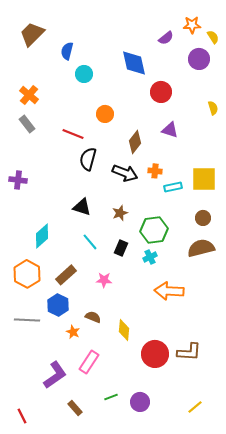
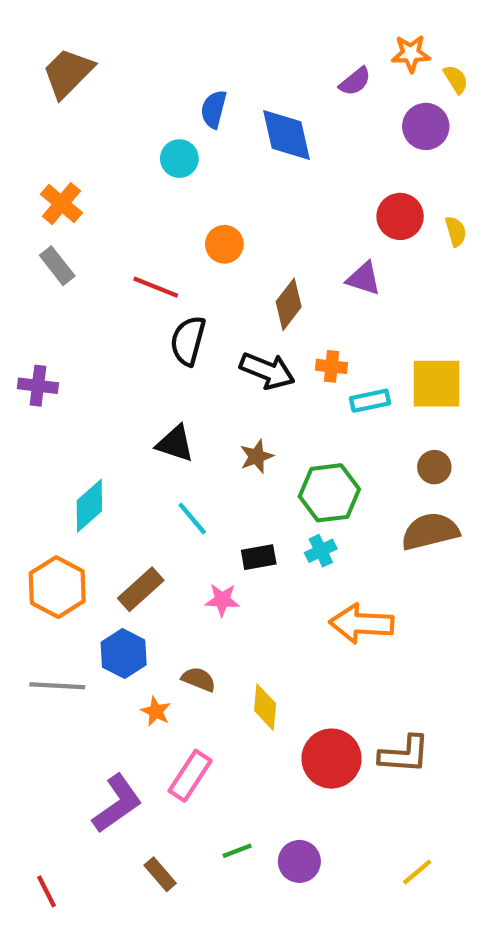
blue semicircle: (67, 51) -> (214, 109), moved
red circle: (161, 92) -> (400, 216), moved
black rectangle: (121, 248) -> (259, 557), moved, turned 56

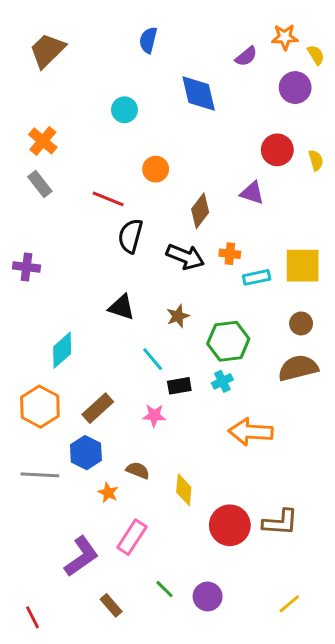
blue semicircle: (214, 109) -> (148, 40), moved
cyan line: (192, 519) -> (153, 359), moved
green line: (237, 851) -> (165, 589), turned 66

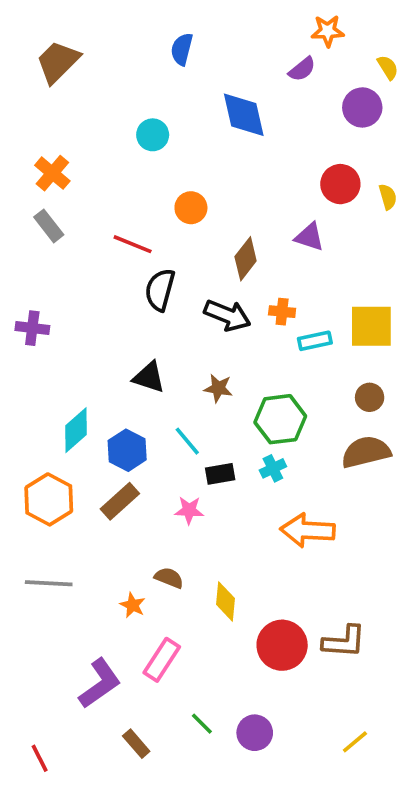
orange star: (285, 37) -> (328, 31), moved
brown star: (178, 316) -> (218, 388), turned 30
blue hexagon: (86, 453) -> (127, 450), moved

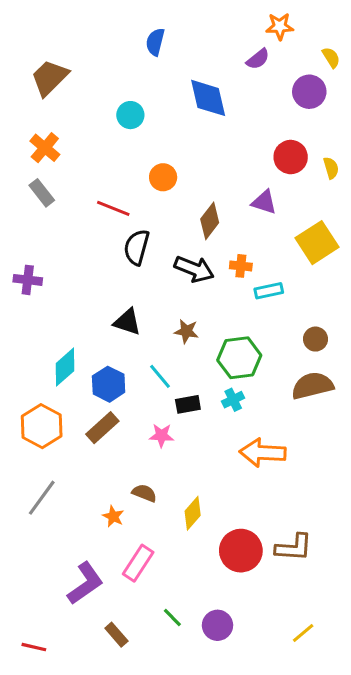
brown trapezoid: (58, 62) -> (49, 78), moved
yellow square: (371, 326) -> (317, 243), moved, turned -33
gray line: (49, 583) -> (42, 498), turned -57
yellow diamond: (226, 601) -> (193, 513), turned 36
red line: (40, 758) -> (34, 647), turned -50

